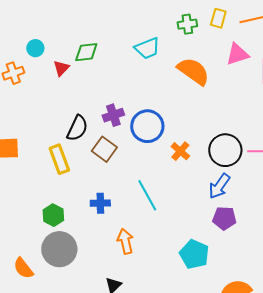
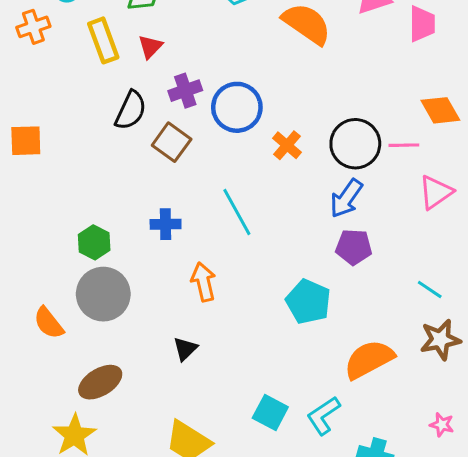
red triangle: (61, 68) -> (150, 47), moved
yellow rectangle: (59, 159) -> (103, 40), moved

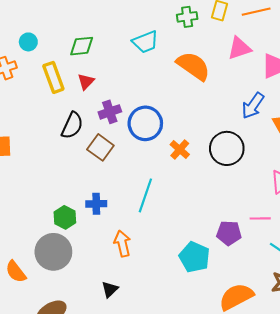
pink line: (404, 145) -> (260, 218), moved
blue arrow: (346, 198) -> (253, 106), moved
cyan line: (237, 212) -> (145, 195), turned 48
green hexagon: (94, 242) -> (65, 217), moved
purple pentagon: (354, 247) -> (229, 233), moved

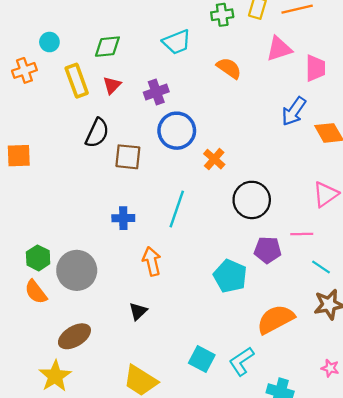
orange semicircle: (193, 66) -> (229, 68), size x0.7
purple cross: (110, 112) -> (156, 92), moved
brown square: (100, 147) -> (128, 157), turned -30
black circle: (227, 148) -> (252, 200), moved
green hexagon: (65, 217) -> (38, 258), moved

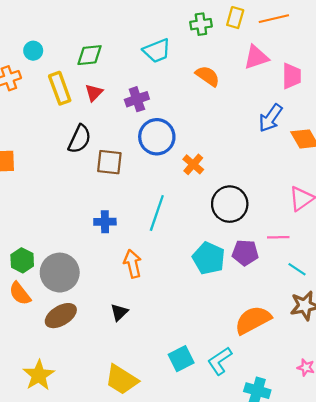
cyan pentagon: (230, 276) -> (209, 258), moved
brown ellipse: (74, 336) -> (61, 316), moved
cyan square: (202, 359) -> (181, 359), turned 35

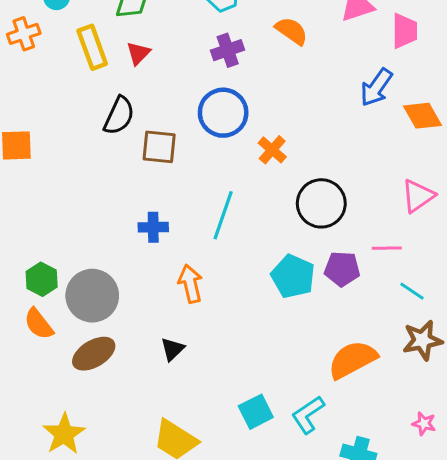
purple cross: (137, 99) -> (228, 50), moved

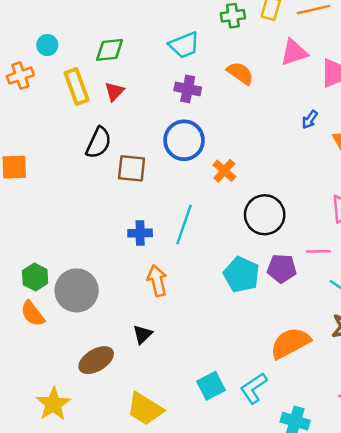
purple cross: (228, 50) -> (188, 89), turned 30
blue arrow: (376, 87) -> (310, 120), size x0.6
blue cross: (153, 227) -> (140, 233), moved
brown ellipse: (94, 354) -> (96, 360), moved

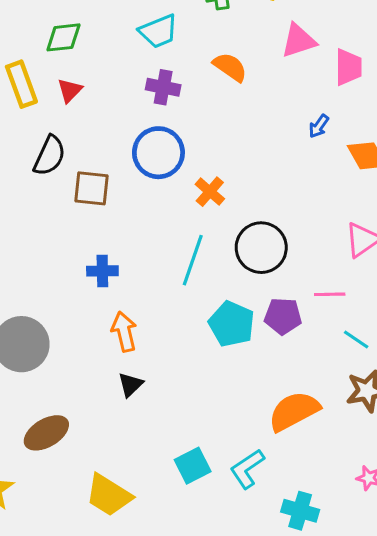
cyan line: (184, 225) -> (193, 260), moved
black triangle: (143, 334) -> (130, 385), moved

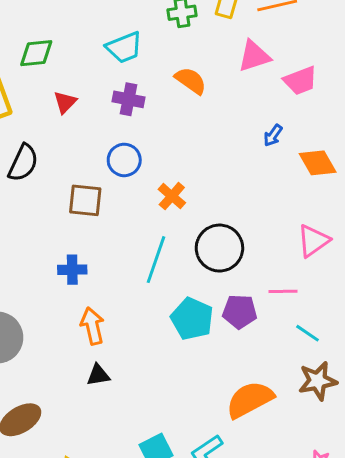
pink trapezoid: (348, 67) -> (300, 81), turned 69
red triangle: (70, 90) -> (65, 102), moved
blue circle: (158, 153) -> (124, 160), size x0.7
brown square: (92, 188) -> (85, 200), moved
black triangle: (130, 385) -> (98, 375), turned 35

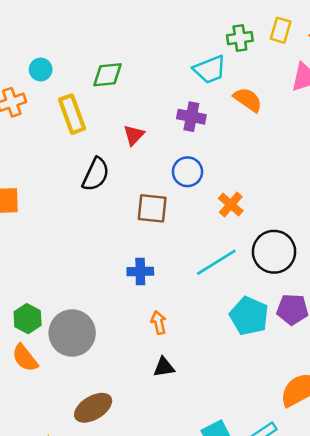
cyan trapezoid: (124, 47) -> (210, 69), moved
red triangle: (65, 102) -> (134, 135), moved
cyan line: (156, 260) -> (216, 262), turned 39
orange arrow: (92, 326) -> (159, 323), size x0.7

